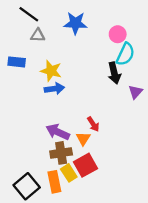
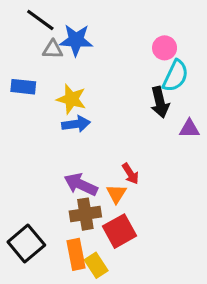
blue star: (75, 23) -> (76, 40), moved
purple triangle: (135, 92) -> (189, 129), turned 48
yellow rectangle: (69, 173) -> (96, 265), moved
black square: (27, 186) -> (26, 244), moved

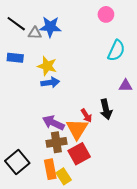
black line: (40, 20) -> (16, 24), moved
pink circle: (165, 48) -> (106, 14), moved
black arrow: (160, 102) -> (106, 109), moved
orange triangle: (116, 194) -> (77, 129), size x1.6

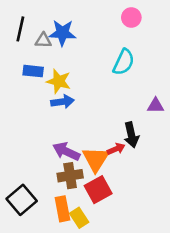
black line: (16, 24) -> (20, 29), turned 66
cyan semicircle: (116, 51) -> (124, 62), moved
blue rectangle: (15, 58) -> (33, 71), moved
red arrow: (86, 116) -> (116, 149), moved, turned -80

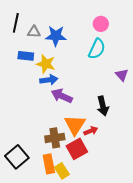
pink circle: (131, 17) -> (101, 24), moved
blue star: (62, 33) -> (56, 36), moved
purple triangle: (156, 106) -> (122, 75), moved, turned 48
red arrow: (116, 149) -> (91, 131), moved
purple arrow: (66, 151) -> (62, 96), moved

